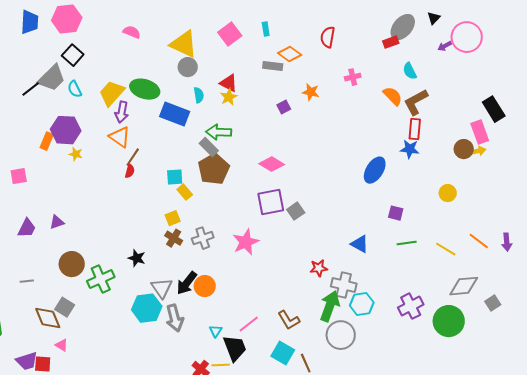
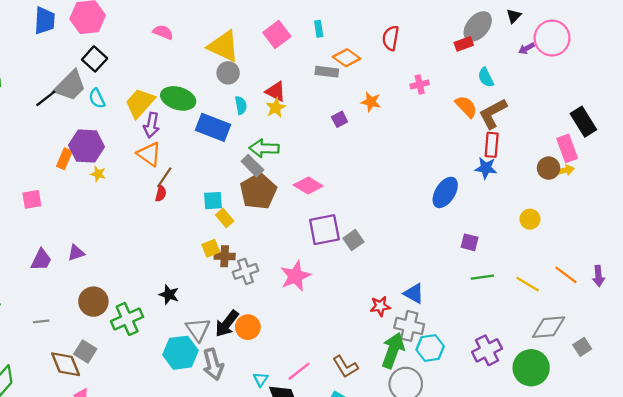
pink diamond: (272, 164) -> (308, 185), moved
brown cross: (174, 238) -> (225, 256), moved, turned -30
blue triangle: (360, 244) -> (414, 293), moved

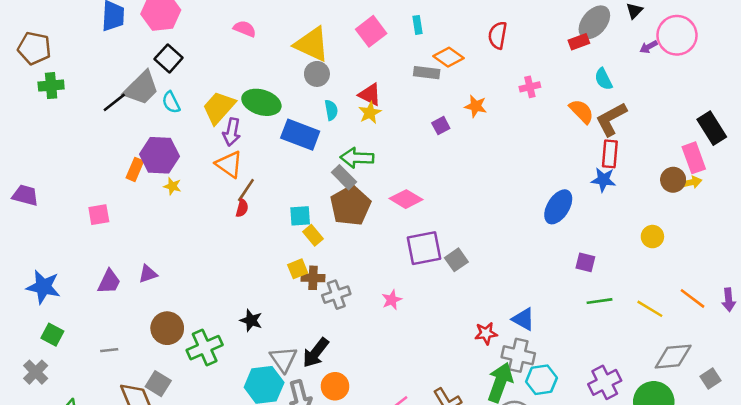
pink star: (295, 276) -> (392, 300), size x0.6
orange circle: (248, 327) -> (335, 386), moved

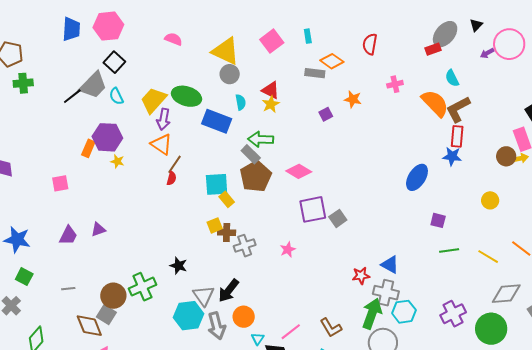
orange semicircle: (581, 111) -> (435, 103), size x1.4
cyan square: (300, 216) -> (217, 184), size x1.4
brown circle: (167, 328) -> (113, 296), moved

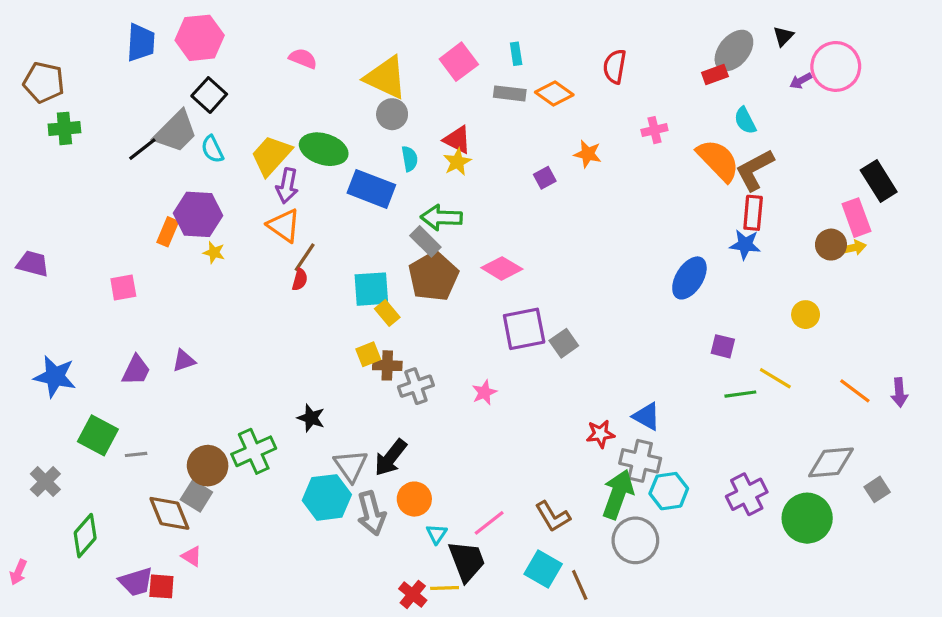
gray rectangle: (315, 73) -> (510, 93), moved
yellow line: (488, 257) -> (775, 378), moved
green square: (24, 277) -> (98, 435), moved, size x1.4

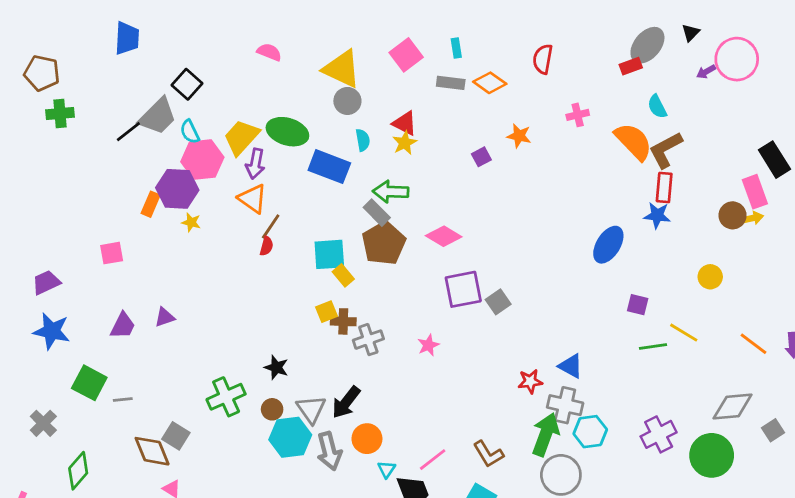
pink hexagon: (200, 38) -> (202, 160), moved
purple trapezoid: (33, 264) -> (46, 282), moved, turned -40
brown circle: (208, 466) -> (272, 409), moved, size x0.6

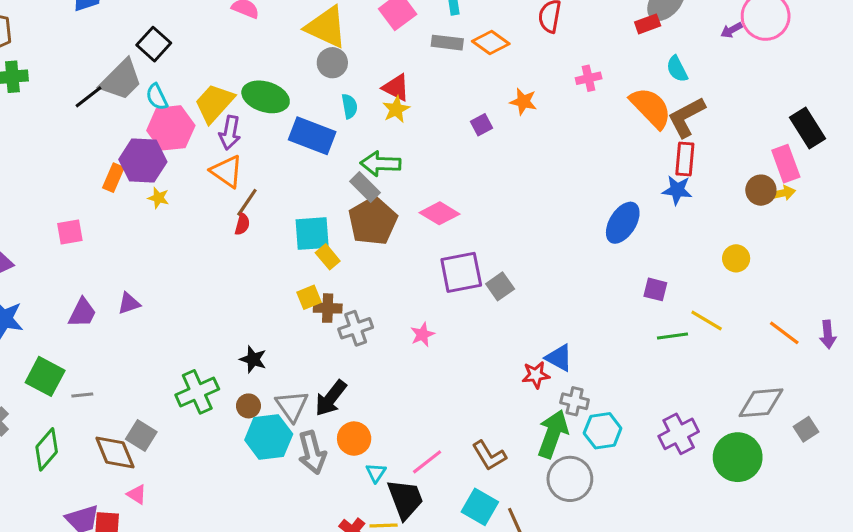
blue triangle: (571, 366) -> (559, 358), moved
gray cross: (565, 405) -> (575, 401), size x0.7
green diamond: (78, 471) -> (47, 449), moved

